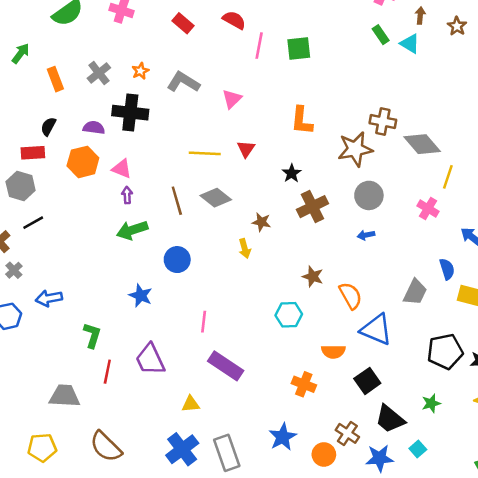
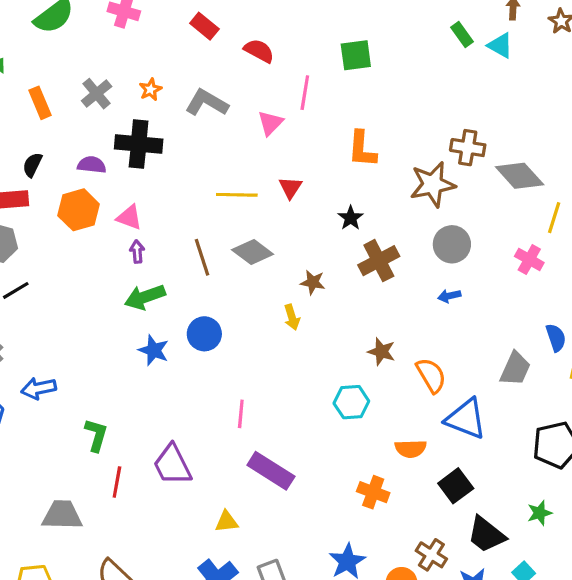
red semicircle: (234, 20) -> (259, 51), moved
pink line: (259, 46) -> (305, 93), moved
blue star: (141, 296) -> (154, 350), moved

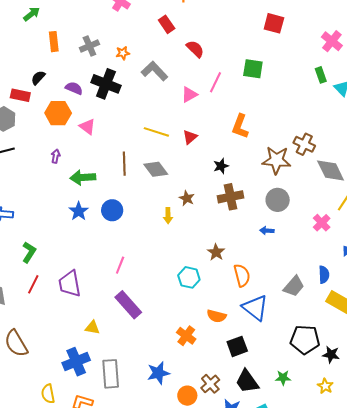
purple arrow: (137, 252) -> (56, 156), moved

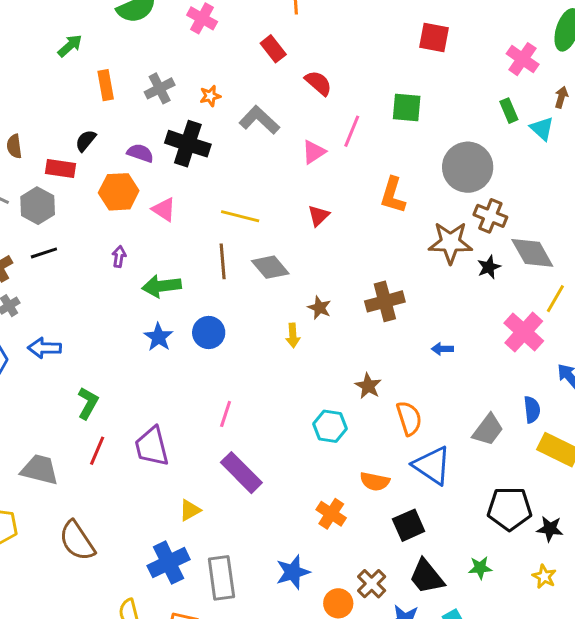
yellow line: (156, 132) -> (240, 216), moved
black star: (221, 166) -> (489, 267), moved
gray circle: (278, 200) -> (468, 167), moved, size x1.4
pink cross: (322, 223) -> (524, 332), size x1.5
yellow triangle: (92, 328) -> (190, 510), turned -35

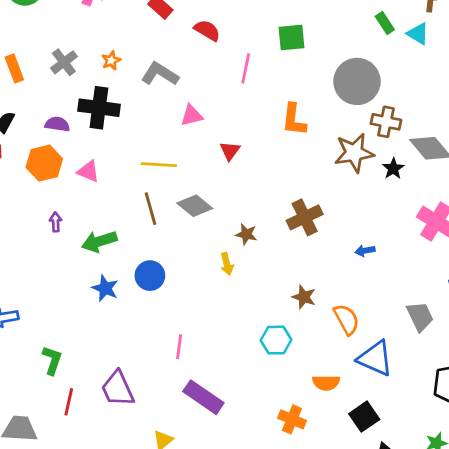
pink triangle: (314, 152) -> (192, 115), moved, turned 30
gray trapezoid: (488, 430) -> (420, 316), turned -52

